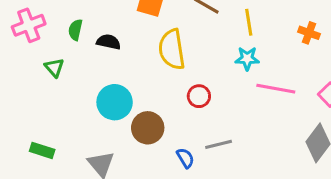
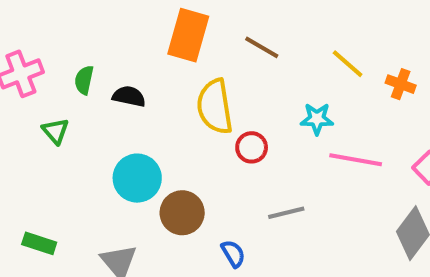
yellow line: (249, 22) -> (348, 64), moved, turned -40
red circle: (199, 96) -> (252, 147), moved
gray line: (219, 144) -> (286, 213), moved

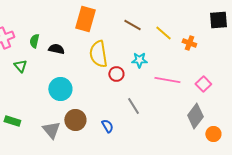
brown line: (262, 47) -> (132, 25), moved
cyan star: (317, 119) -> (139, 60), moved
brown circle: (182, 213) -> (75, 120), moved
gray line: (286, 213) -> (133, 106), turned 72

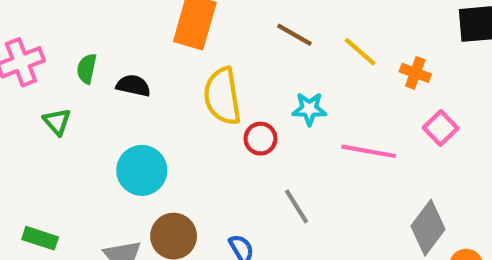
pink square: (203, 84) -> (441, 128), moved

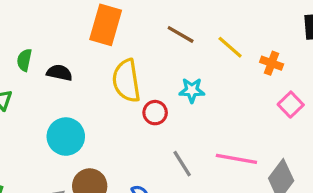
pink line: (369, 151) -> (236, 159), moved

